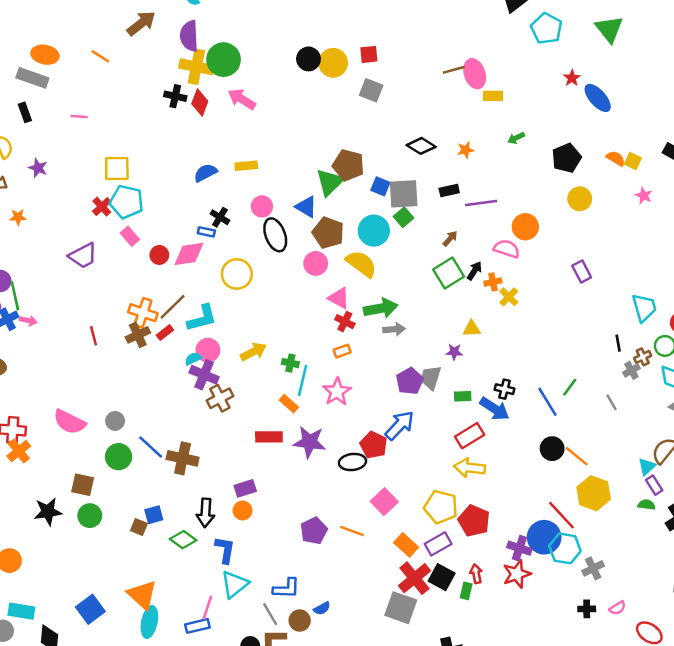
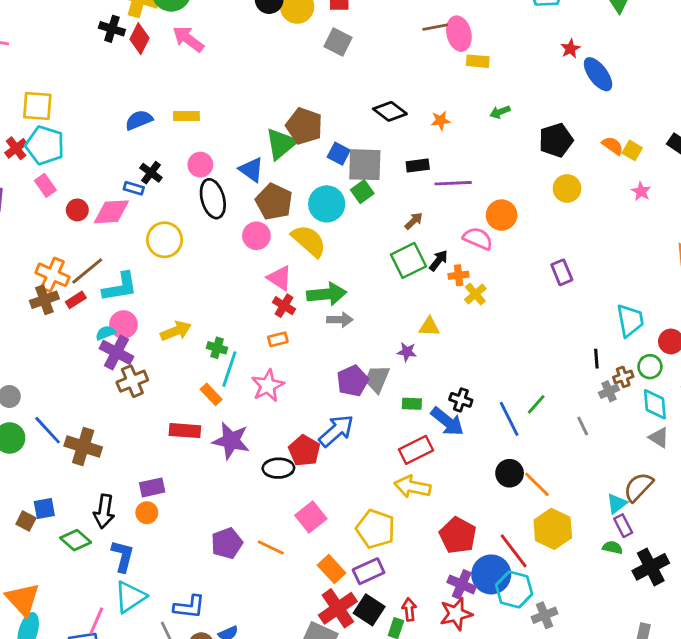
red pentagon: (474, 521) -> (458, 535), moved

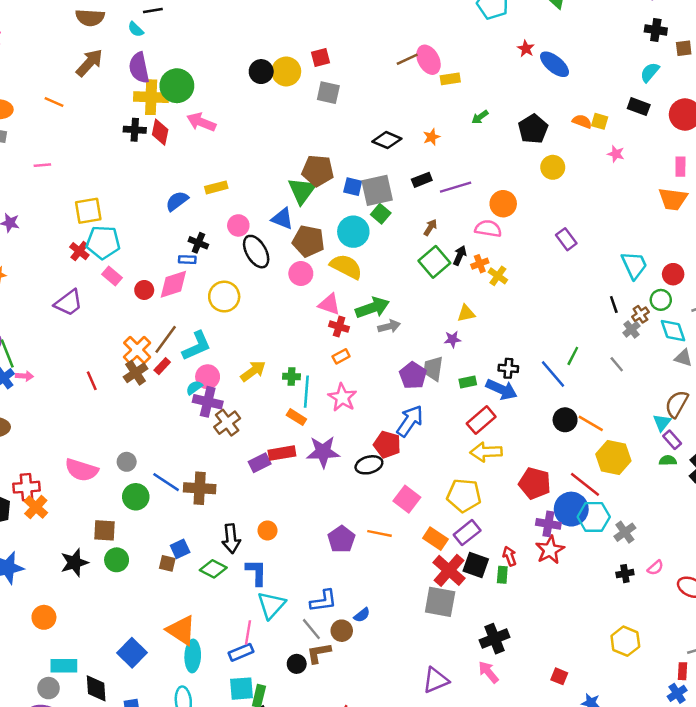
orange cross: (52, 275) -> (137, 350), turned 36
purple rectangle: (152, 487) -> (260, 463), moved

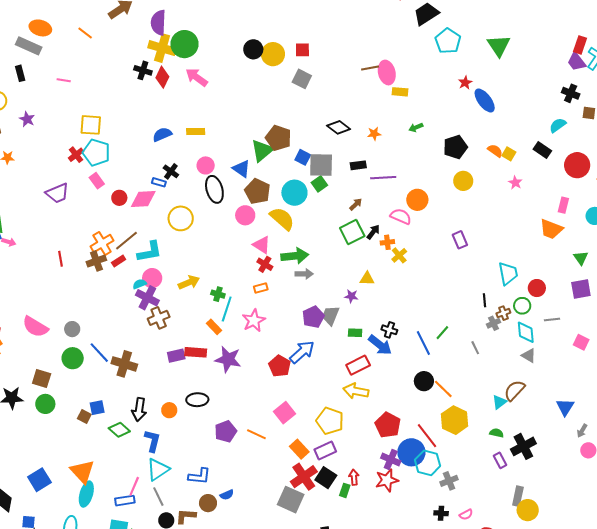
purple rectangle: (672, 440) -> (500, 460), moved
black ellipse: (369, 465) -> (197, 400), moved
gray line: (311, 629) -> (158, 497), moved

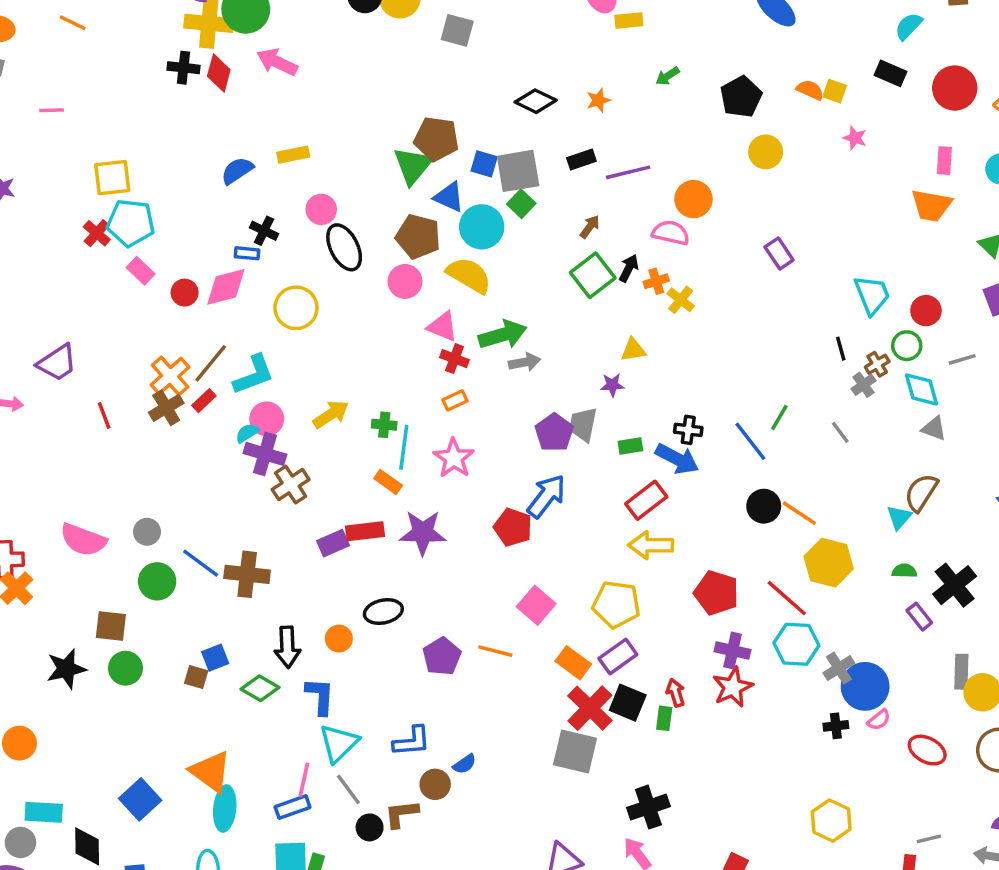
blue triangle: (241, 169) -> (449, 197), moved
purple trapezoid: (57, 193) -> (57, 363), moved
blue circle: (411, 452) -> (865, 686), moved

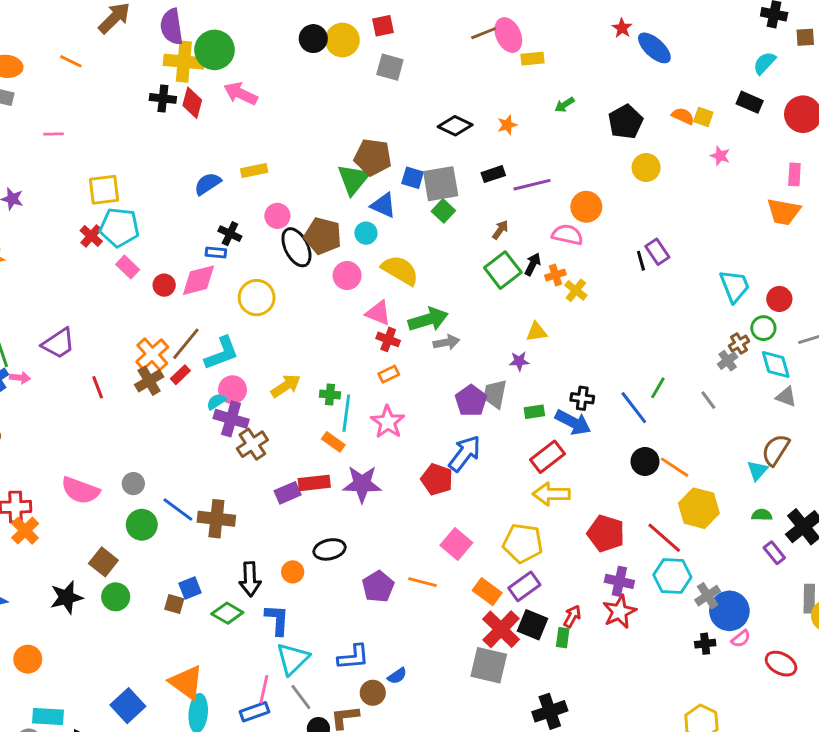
cyan circle: (482, 227) -> (366, 233), moved, size x0.6
brown pentagon: (418, 237) -> (323, 236), moved
black line: (841, 349) -> (641, 261), moved
brown square: (111, 626) -> (103, 562), turned 32
red arrow: (676, 693) -> (572, 616), turned 45

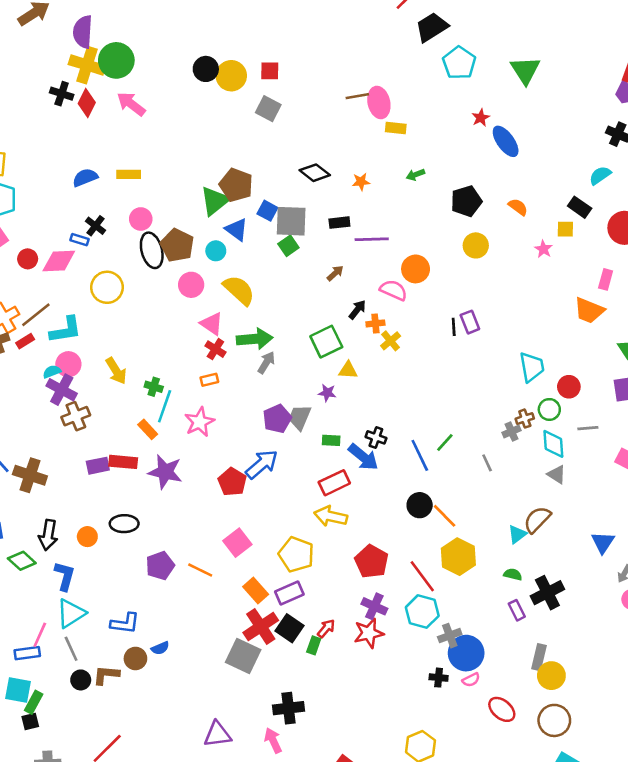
yellow square: (703, 117) -> (565, 229), moved, turned -30
green square: (503, 270) -> (326, 342), moved
gray arrow: (446, 342) -> (266, 363), turned -60
yellow arrow: (286, 386) -> (116, 371), turned 80

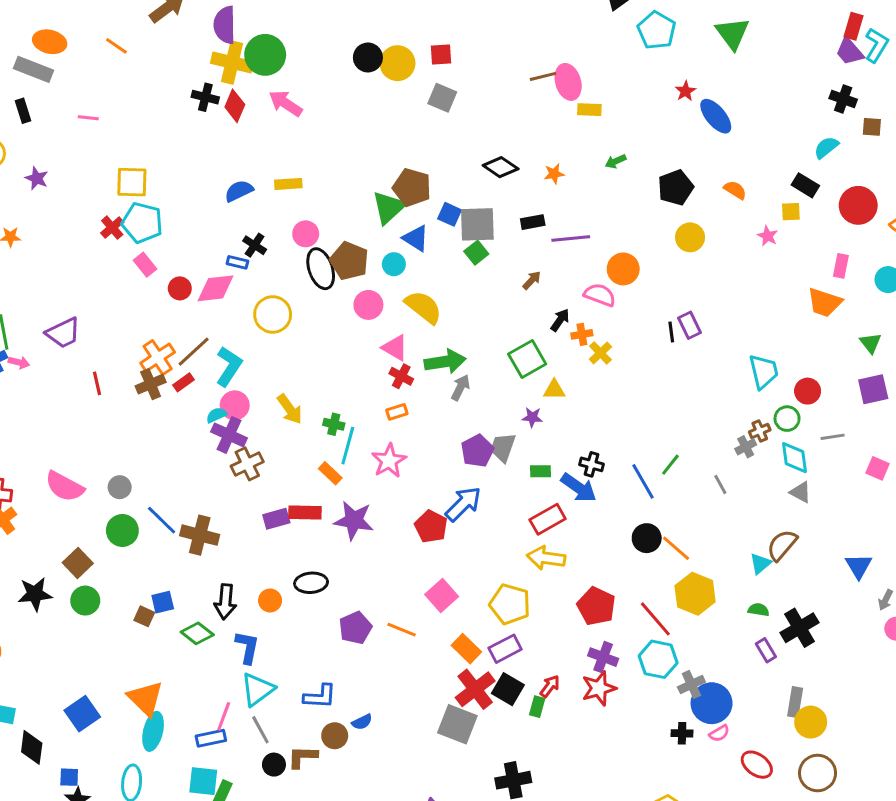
cyan L-shape: (66, 330) -> (229, 366), turned -44

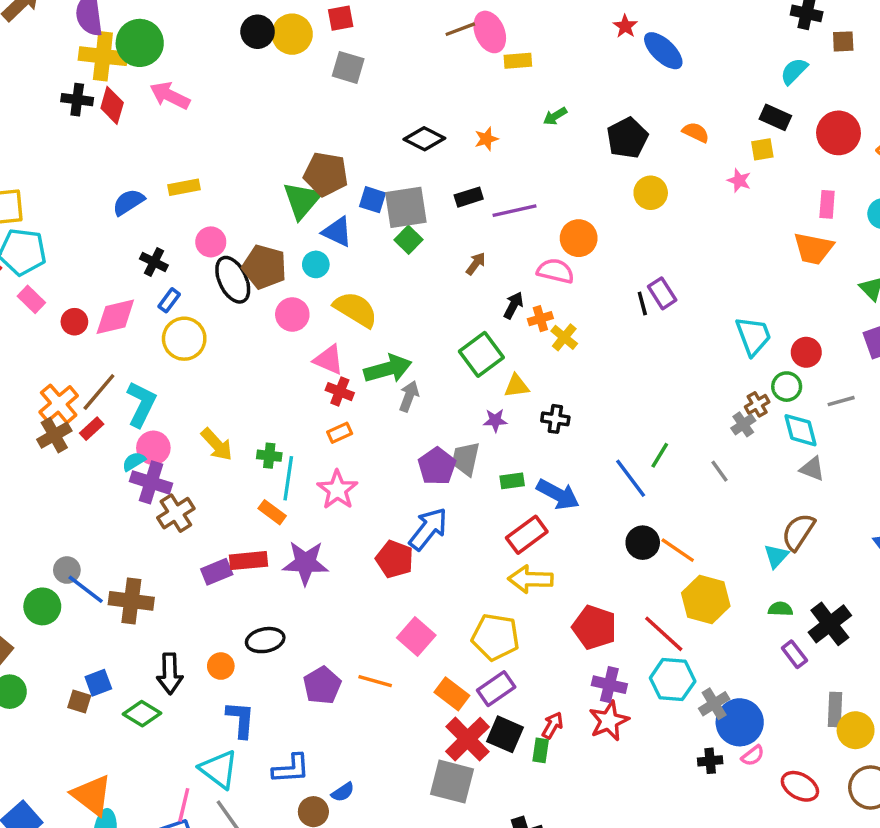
blue rectangle: (237, 262) -> (169, 300), moved, turned -60
black cross: (591, 464) -> (555, 419), moved
gray circle: (120, 487) -> (67, 570), moved
blue L-shape: (247, 647) -> (241, 719), moved
cyan triangle: (258, 689) -> (219, 769), turned -39

